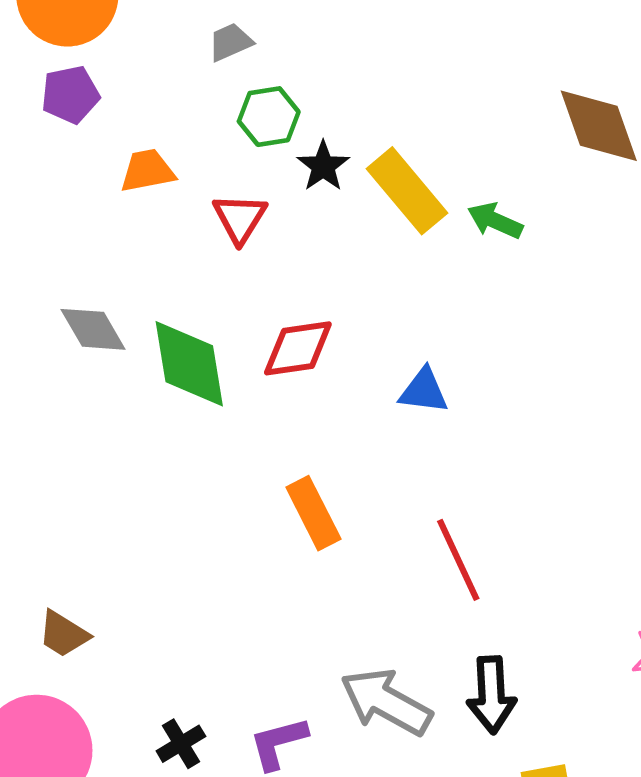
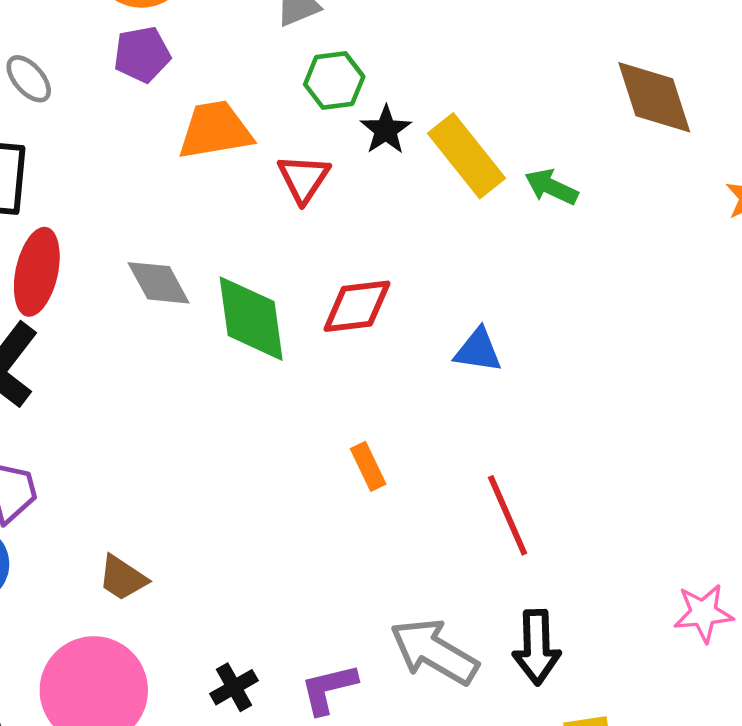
orange trapezoid: (147, 171) -> (215, 130), size x1.4
orange rectangle: (313, 513) -> (368, 466), size x0.7

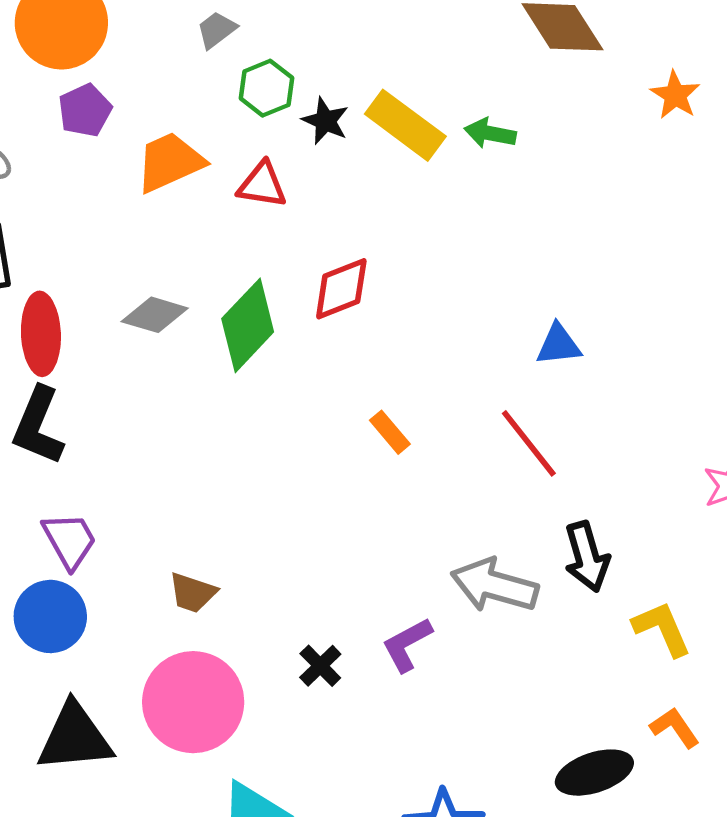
red triangle: (304, 178) -> (262, 185), turned -40
gray diamond: (159, 283) -> (155, 315), turned -30
green diamond: (251, 319) -> (248, 325), turned 66
blue triangle: (478, 350) -> (559, 345), moved

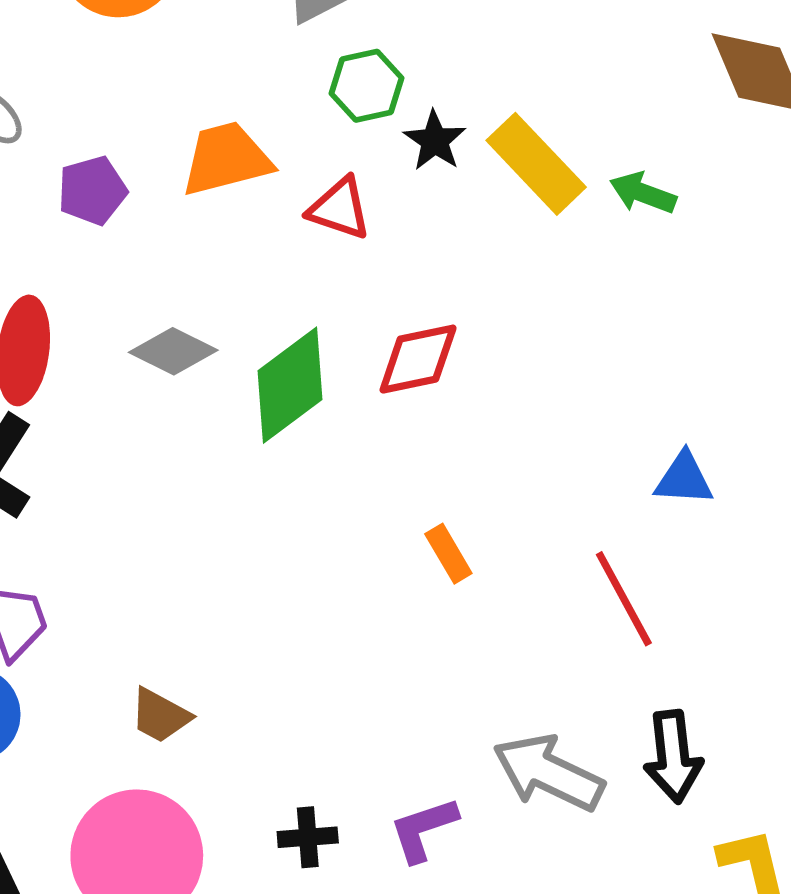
purple pentagon: (85, 110) -> (92, 191), moved
black cross: (320, 666) -> (308, 837), turned 30

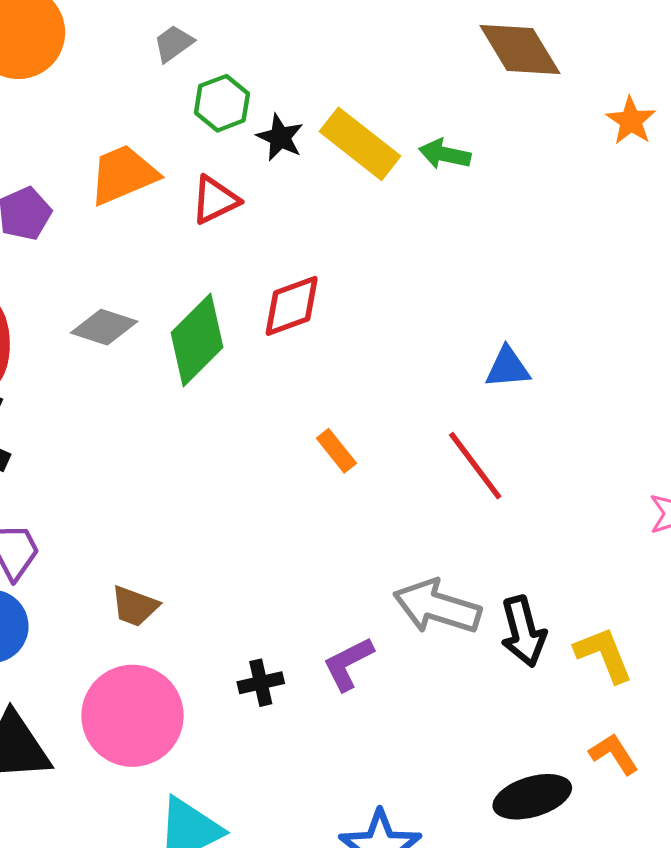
red triangle: (339, 209) -> (215, 200), turned -36
black arrow: (673, 757) -> (523, 631), moved

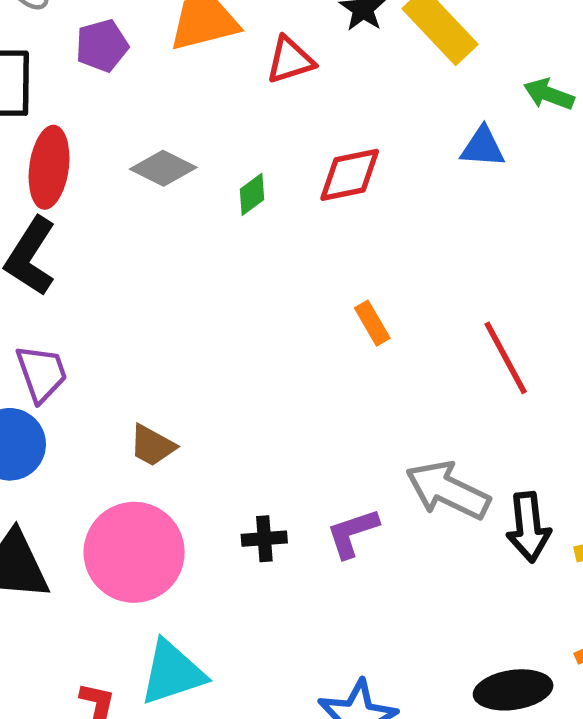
green arrow: (445, 154) -> (549, 94), moved
green diamond: (197, 340) -> (252, 194), size x0.5
blue triangle: (508, 368) -> (483, 147), moved

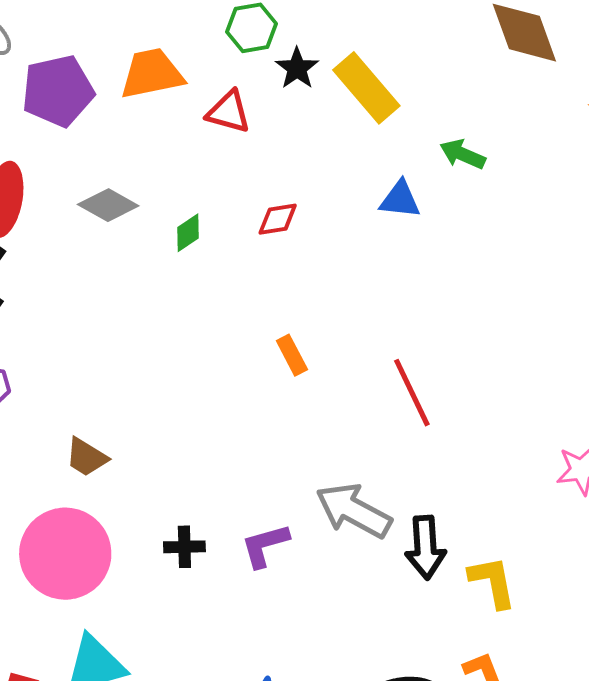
purple pentagon: (102, 46) -> (58, 91), size x1.5
red triangle: (290, 60) -> (229, 112), turned 30
red diamond: (350, 175) -> (278, 219), size x0.7

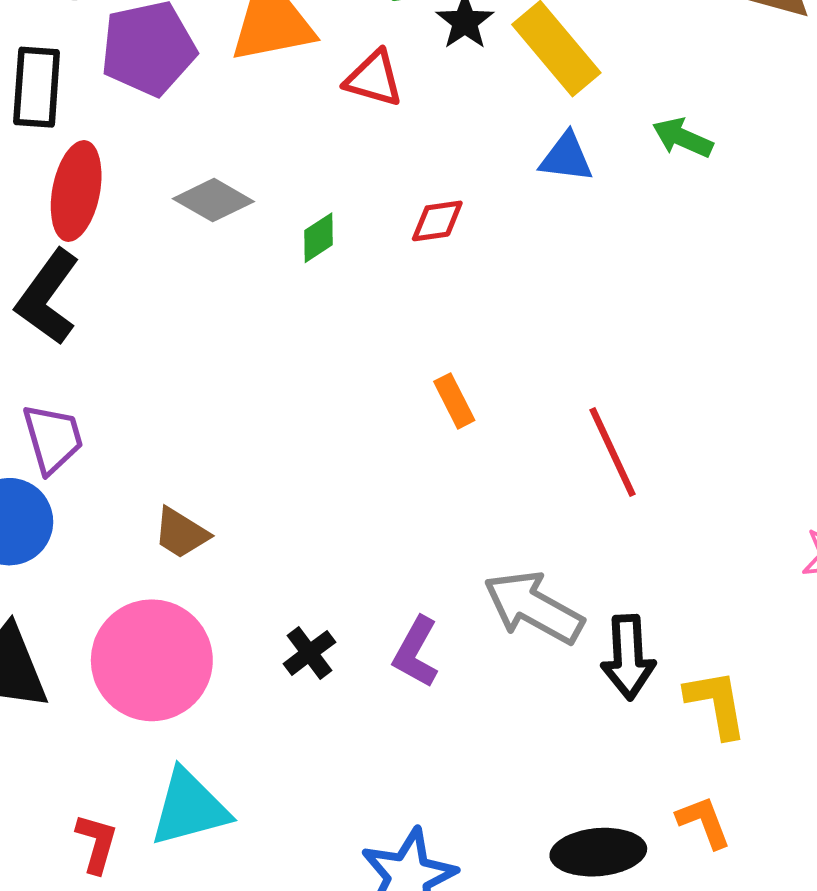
blue triangle: (400, 200) -> (566, 157), moved
purple L-shape: (265, 545) -> (416, 652), turned -46
black cross: (184, 547) -> (309, 653), turned -36

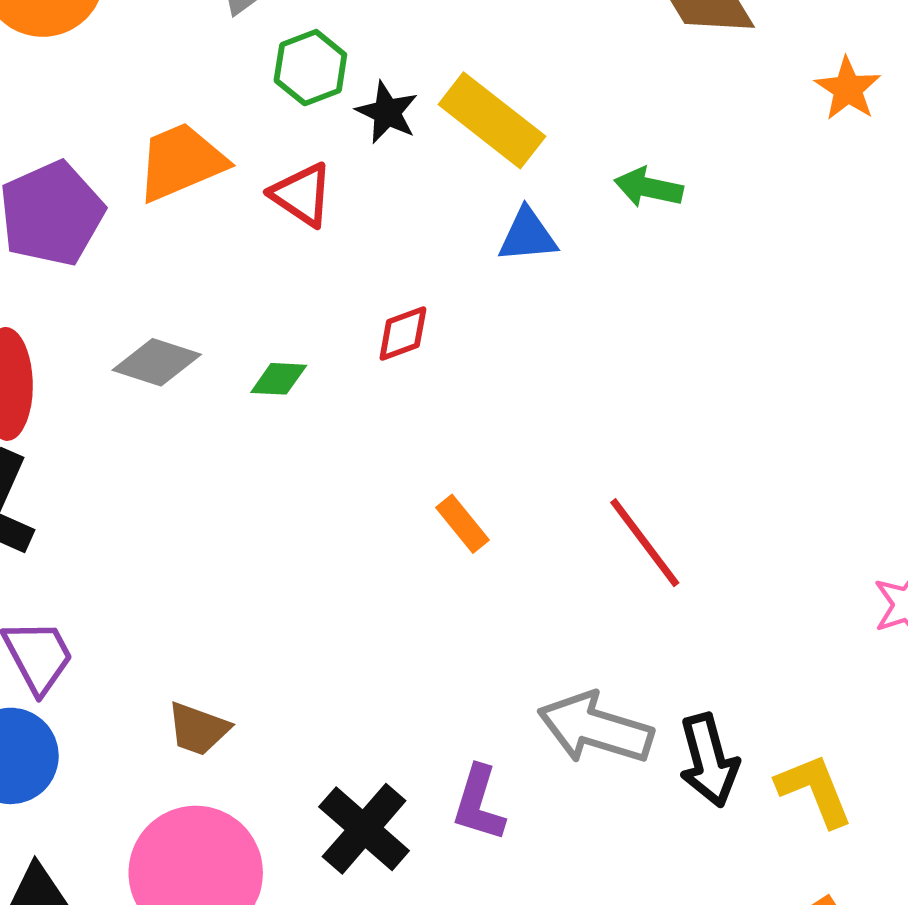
red triangle: (374, 79) -> (302, 195), turned 30
green diamond: (319, 238) -> (279, 379), turned 48
black cross: (309, 653) -> (364, 829), size x1.6

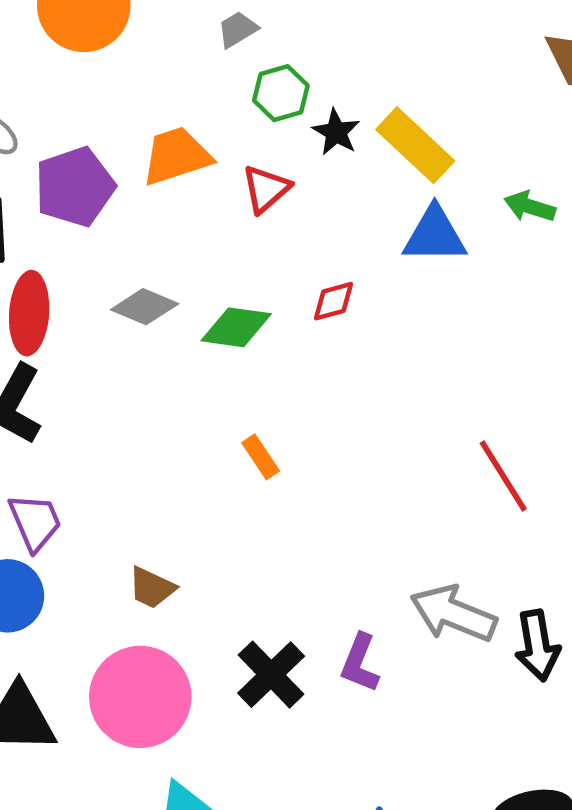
red triangle: (302, 195) -> (266, 189), turned 40
blue triangle: (527, 235) -> (435, 235), size x1.4
green diamond: (279, 379) -> (236, 327), size x1.6
orange rectangle: (462, 524) -> (261, 457), moved

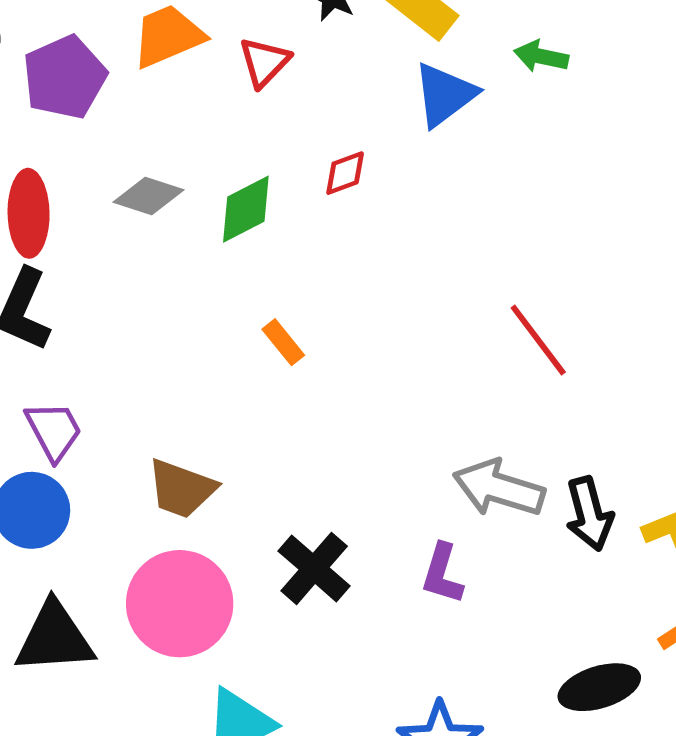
blue triangle: (435, 235) -> (445, 95), turned -32
green diamond: (236, 327) -> (246, 209), turned -30
brown trapezoid: (152, 588) -> (182, 489), size x1.4
purple L-shape: (360, 663) -> (442, 574), moved

